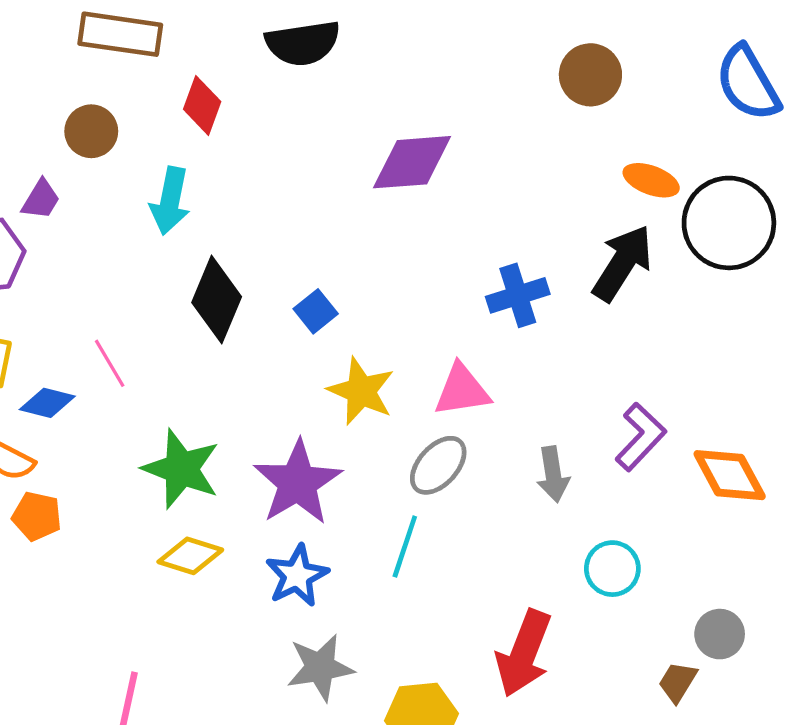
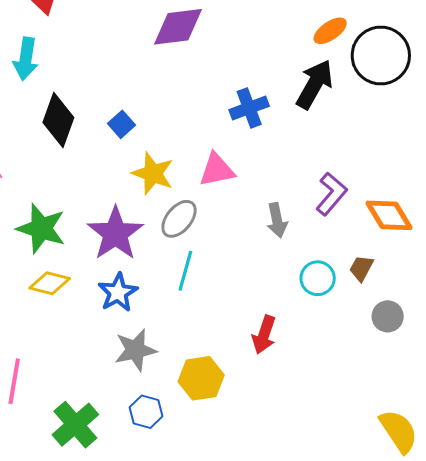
orange ellipse: (651, 180) -> (330, 31), turned -52
gray ellipse: (438, 465) -> (179, 219), moved
red arrow: (524, 653) -> (264, 335), size x0.7
brown trapezoid: (678, 682) -> (361, 268), moved

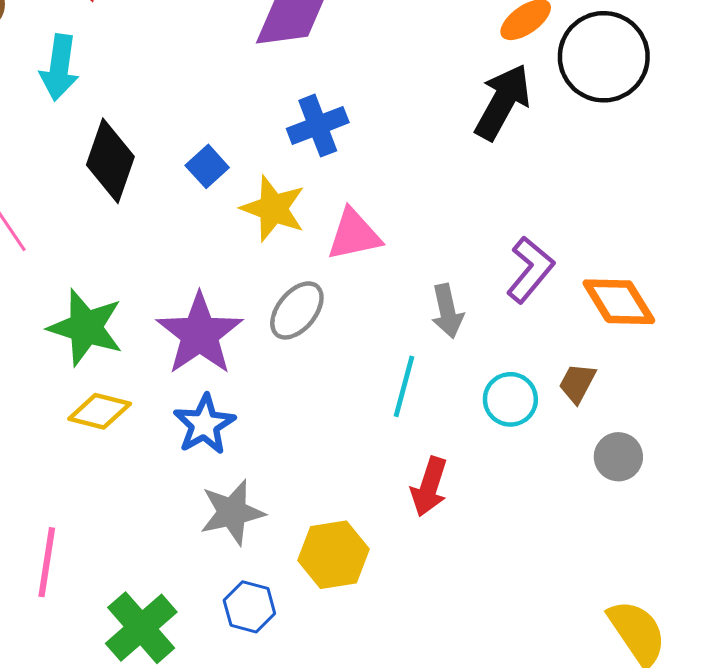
blue cross: (249, 108) -> (318, 126), moved
yellow star: (153, 174) -> (273, 209), moved
cyan line: (185, 271) -> (404, 386), moved

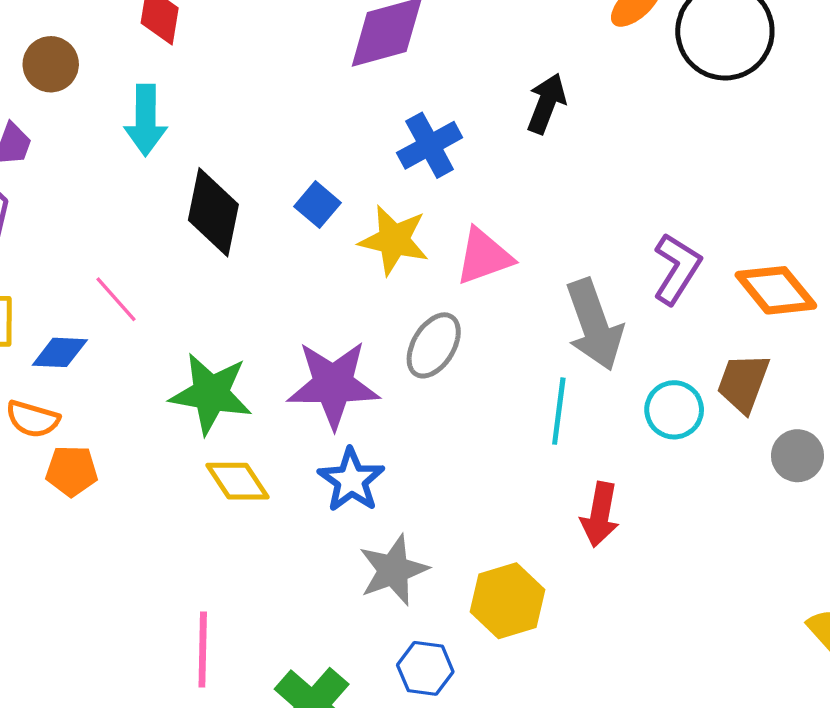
black arrow: (503, 102) -> (546, 103), moved, size x0.7
gray arrow: (447, 311) -> (594, 325), size x1.6
purple star: (200, 334) -> (333, 384), turned -30
brown trapezoid: (577, 383) -> (743, 383), size x1.4
yellow diamond: (100, 411) -> (238, 481), turned 50

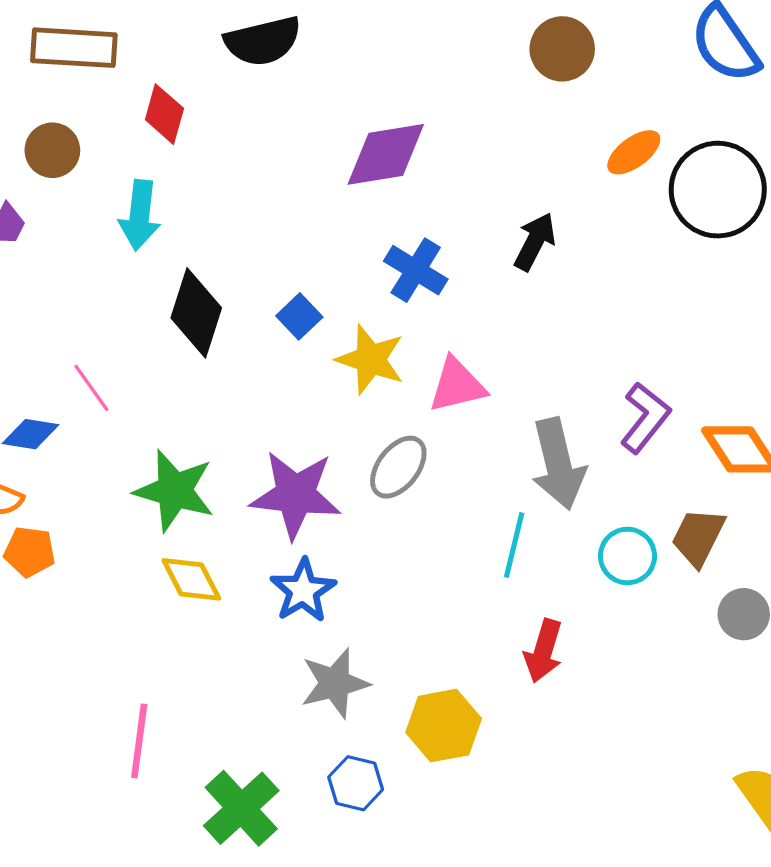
blue cross: (430, 145) -> (416, 270), turned -36

